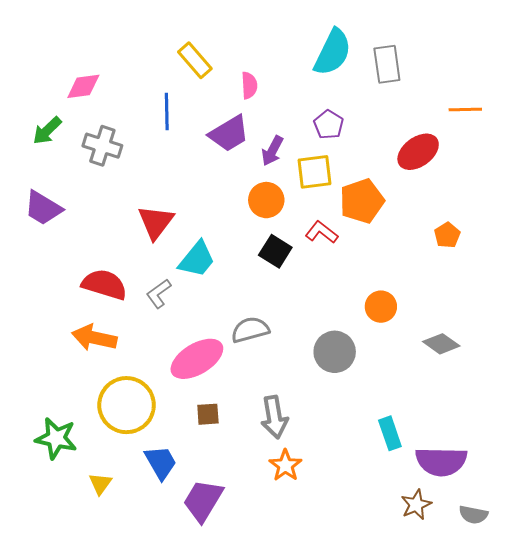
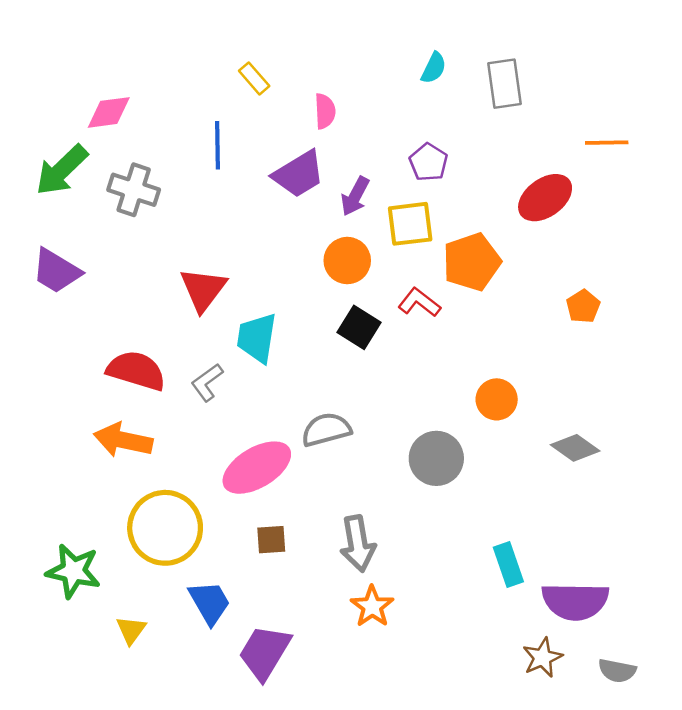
cyan semicircle: (333, 52) -> (434, 68), size x0.5
yellow rectangle: (195, 60) -> (254, 78), size x0.7
green arrow: (47, 131) -> (62, 170), size x1.4
cyan trapezoid: (197, 259) -> (257, 338), turned 150

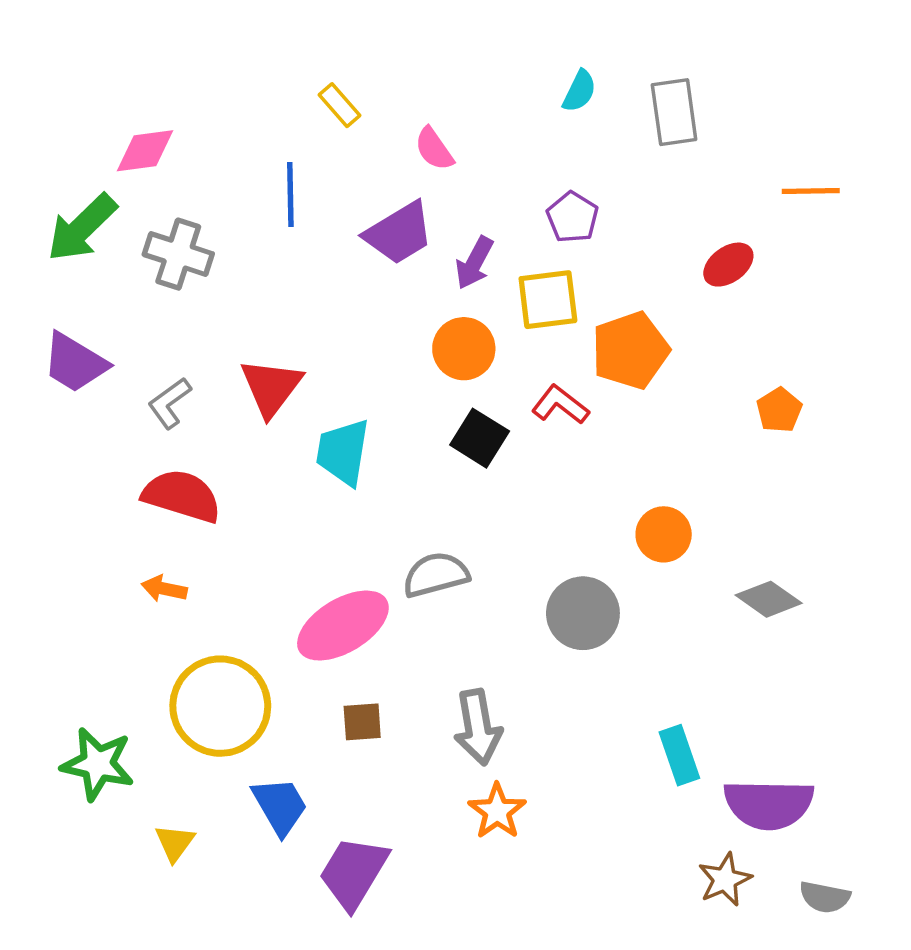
pink semicircle: (325, 111) -> (434, 149), turned 148
red ellipse: (545, 198) -> (728, 265), size x0.7
gray L-shape: (207, 382) -> (169, 403), moved
orange arrow: (123, 440) -> (164, 589), size x0.6

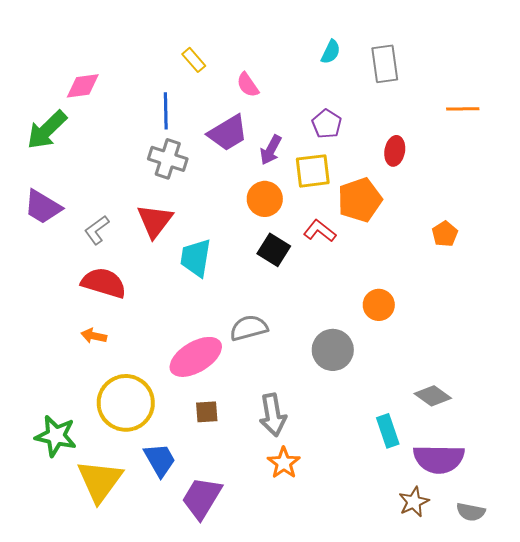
gray cross: (178, 254) -> (168, 159), moved
red ellipse: (728, 265) -> (395, 151), moved, turned -44
gray diamond: (769, 599) -> (433, 396), moved
yellow triangle: (175, 843) -> (100, 481), size x2.0

